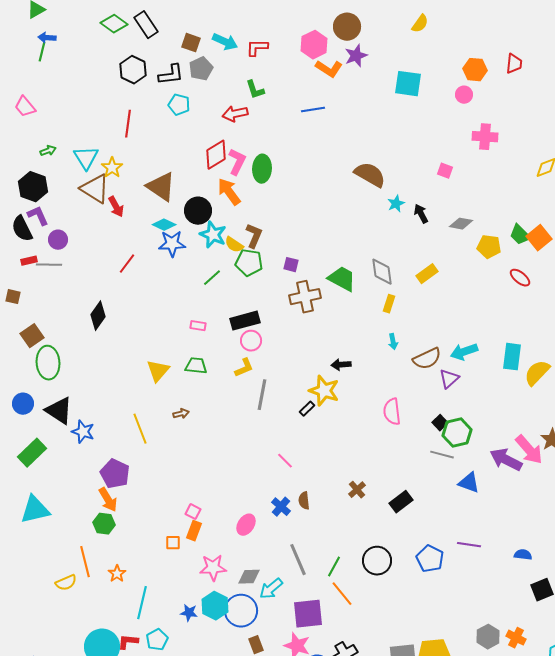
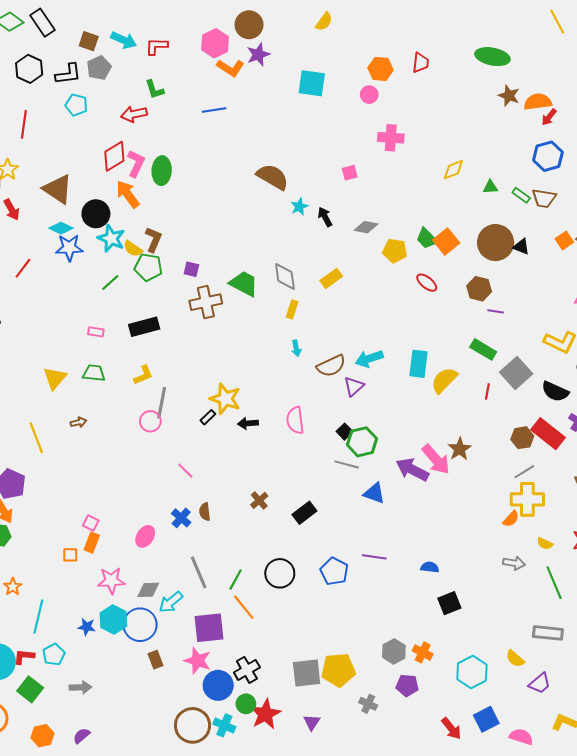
pink square: (445, 171) -> (350, 173), turned -35
pink circle: (251, 341) -> (150, 421), moved
black arrow: (341, 365) -> (248, 423), moved

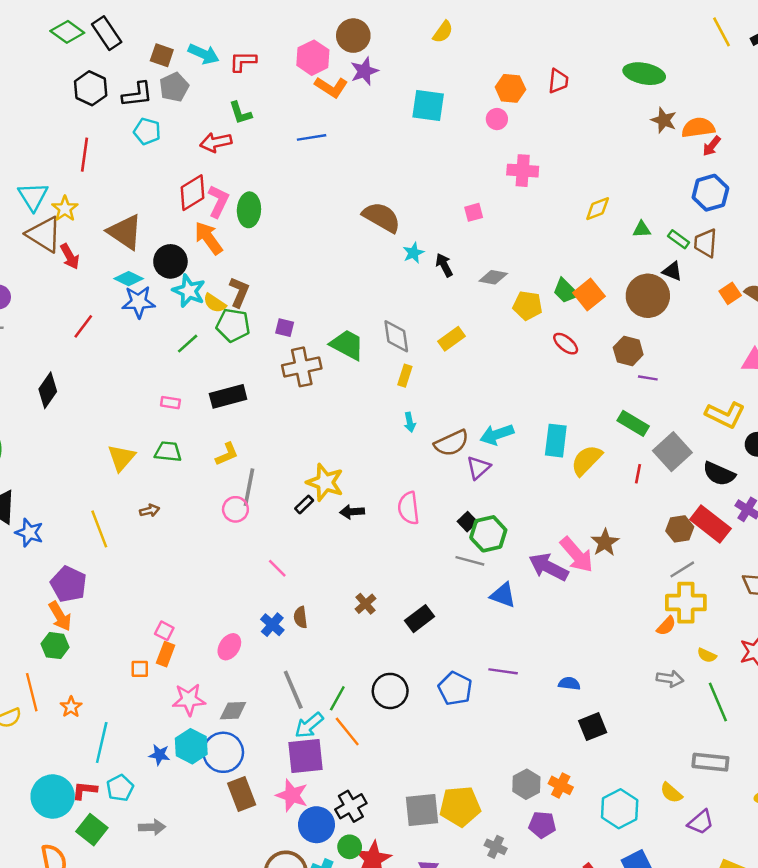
brown trapezoid: (544, 198) -> (706, 243), turned 85
black triangle: (521, 247) -> (672, 271), moved
cyan arrow: (171, 602) -> (309, 725), moved
brown rectangle: (155, 660) -> (242, 794), size x1.5

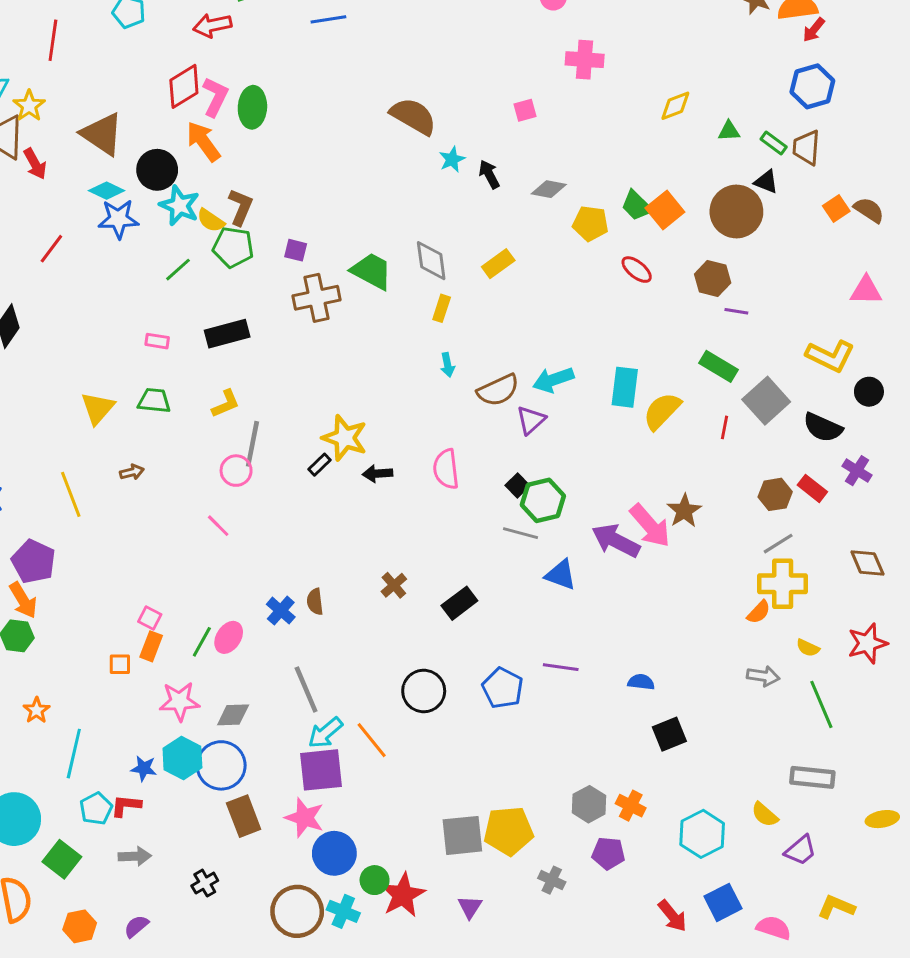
red rectangle: (710, 524) -> (812, 488), size x0.6
pink line: (277, 568) -> (218, 526), moved
green line: (337, 698) -> (202, 642), moved
red L-shape: (85, 790) -> (126, 806), moved
black cross: (351, 806) -> (205, 883), moved, size x0.7

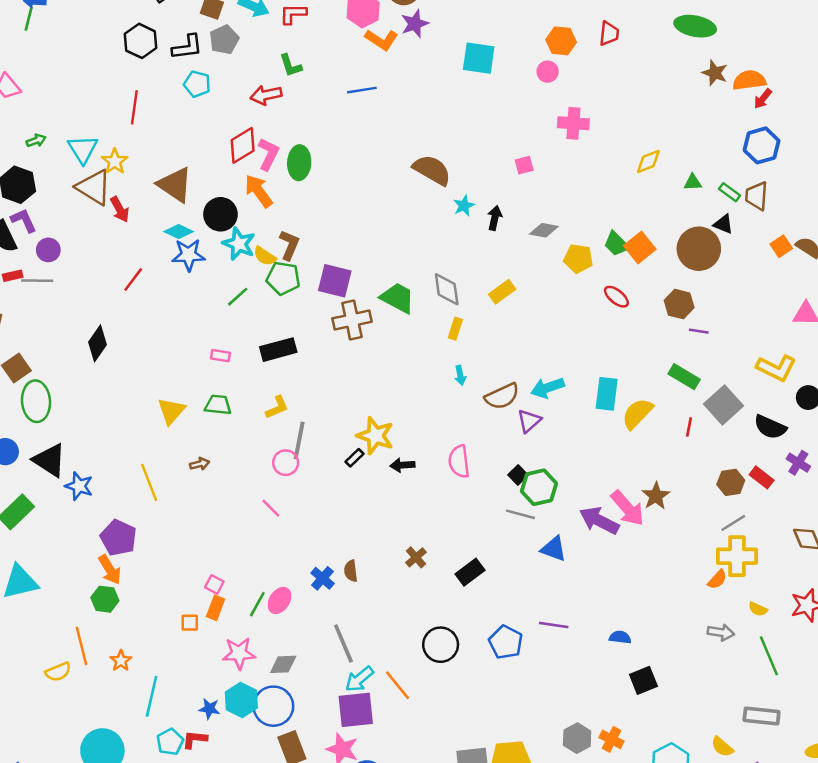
black arrow: (489, 174) -> (495, 218), turned 40
purple square: (296, 250) -> (335, 281), size x1.8

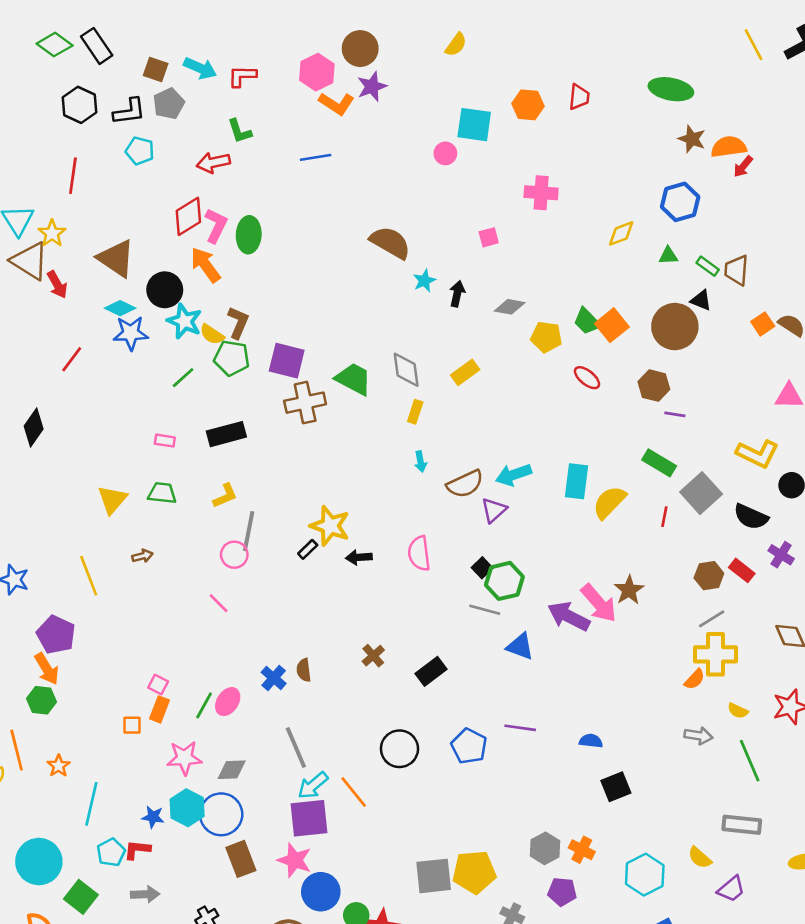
cyan square: (479, 58) -> (474, 125), moved
pink circle: (548, 72) -> (445, 153), moved
blue hexagon: (762, 145) -> (680, 202), moved

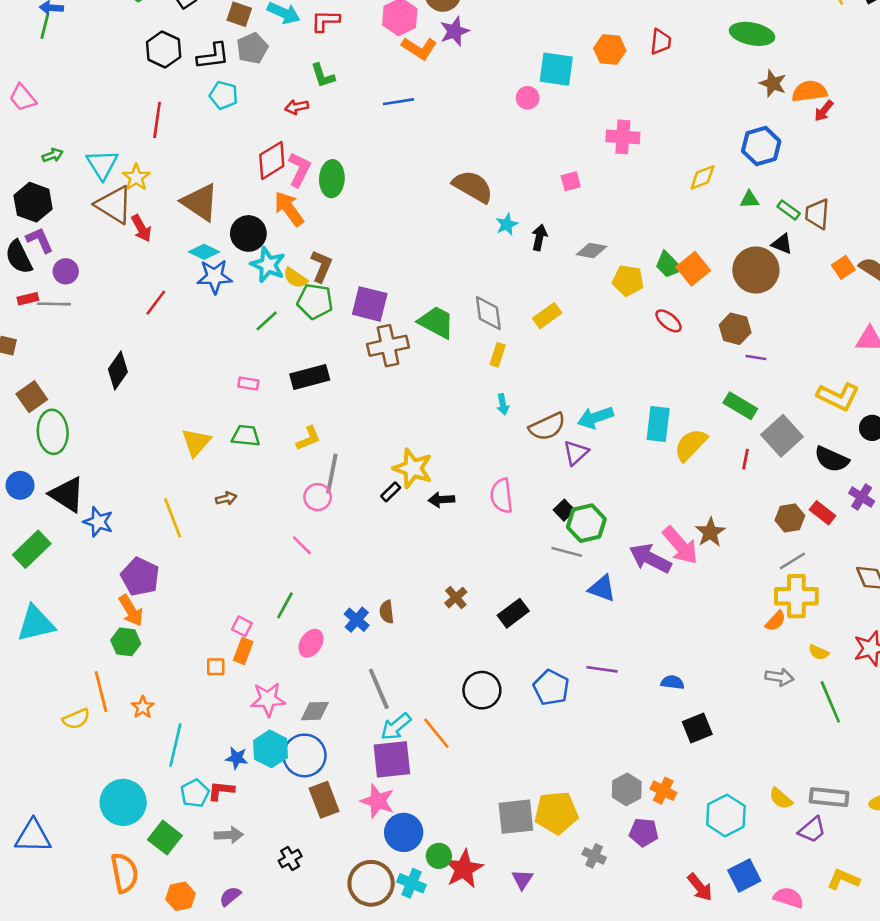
red arrow: (213, 163) -> (297, 107), size x0.7
green line: (204, 705) -> (285, 605), moved
gray rectangle: (742, 825) -> (829, 797), moved

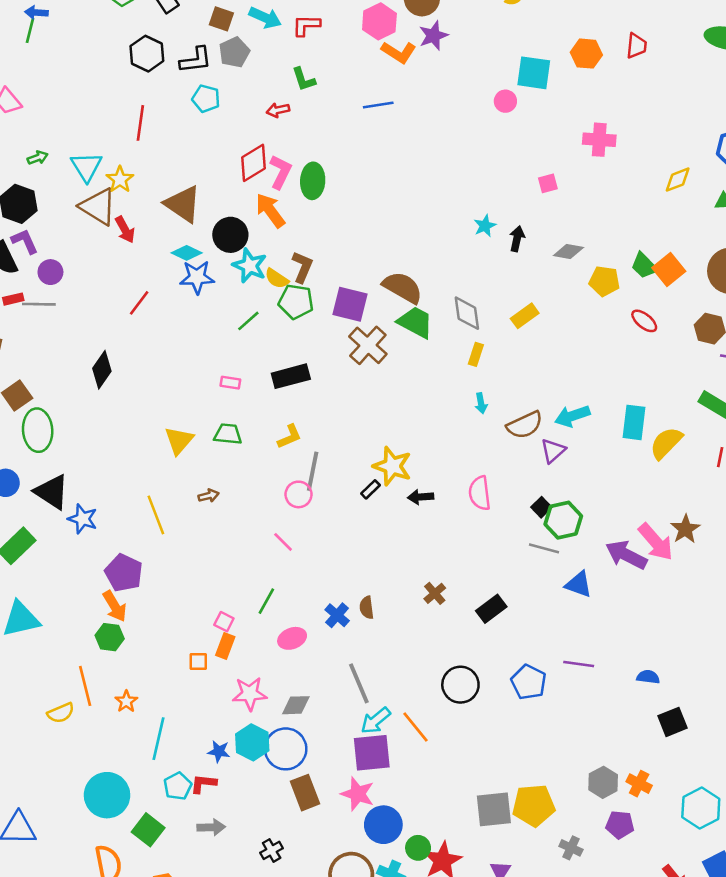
brown semicircle: (473, 187) -> (403, 288), moved
brown cross: (388, 346) -> (368, 345), turned -36
pink ellipse: (311, 643) -> (292, 638), turned 36

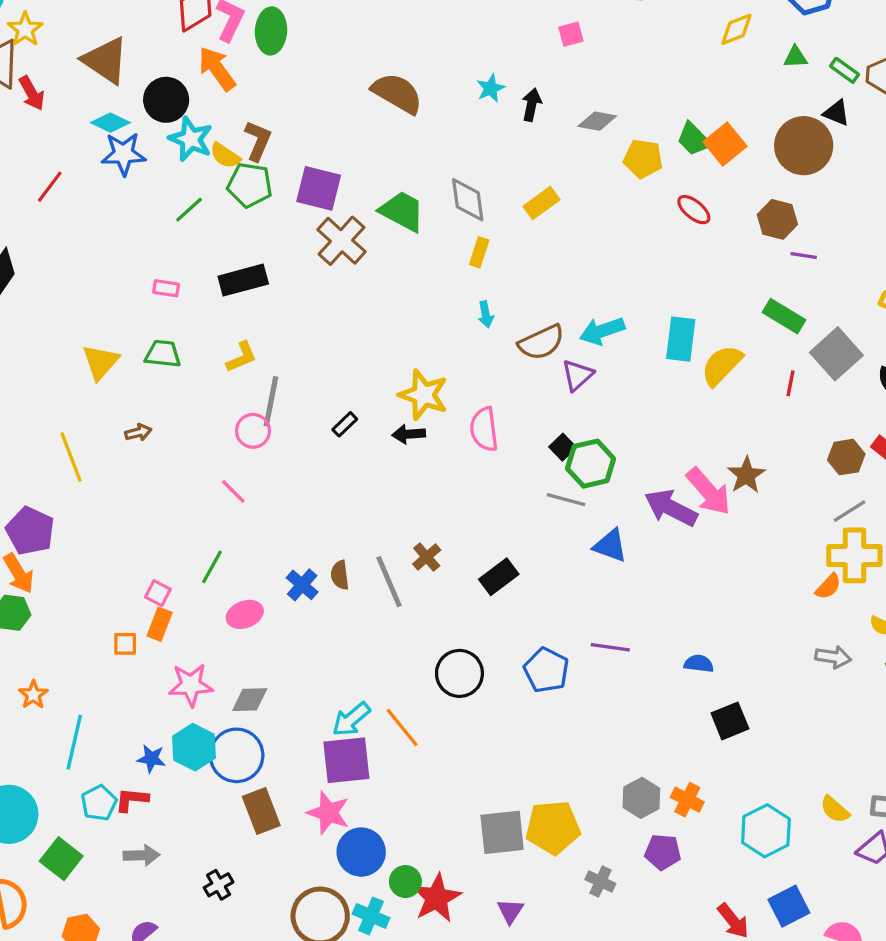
brown semicircle: (403, 288) -> (397, 93), moved
yellow star: (392, 466) -> (423, 395), moved
gray line: (359, 683) -> (389, 582), moved

